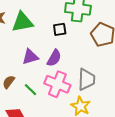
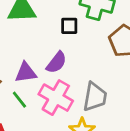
purple triangle: (30, 57) -> (26, 73), moved

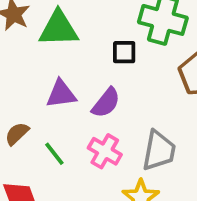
purple triangle: (26, 73) -> (61, 94), moved
pink cross: (56, 98) -> (105, 151), size x0.7

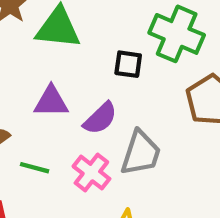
gray trapezoid: (159, 151) -> (141, 153), moved
green line: (54, 154) -> (35, 168), turned -45

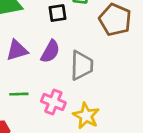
pink cross: (91, 173) -> (53, 102), moved

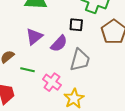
black square: (57, 13) -> (76, 25), moved
purple triangle: (17, 50) -> (34, 36), turned -36

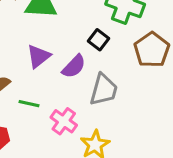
black square: (76, 25) -> (98, 40), turned 32

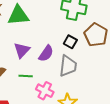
black square: (98, 40) -> (70, 42), moved
green line: (29, 104) -> (26, 76), moved

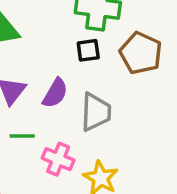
black square: (70, 42) -> (88, 50), moved, turned -32

